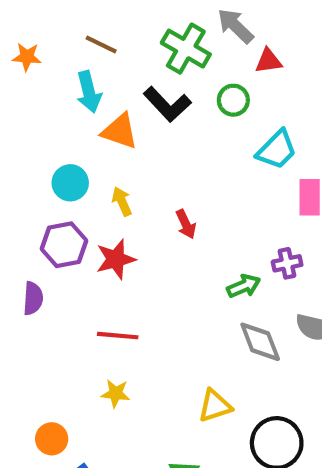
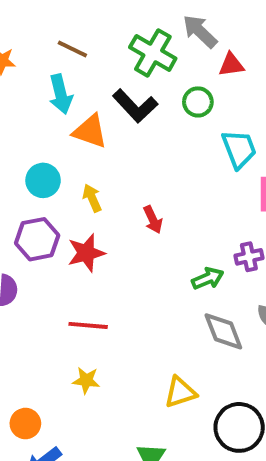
cyan trapezoid: (277, 150) -> (239, 149), turned -66

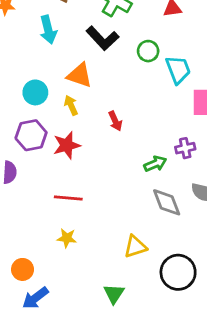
green circle: (198, 102) -> (148, 51), moved
orange triangle: (90, 131) -> (80, 75), moved

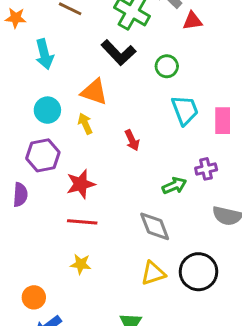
cyan arrow: (48, 30) -> (44, 54), moved
cyan trapezoid: (178, 70) -> (185, 110), moved
red star: (67, 145) -> (81, 184), moved
gray diamond: (167, 202) -> (155, 226), moved
black circle: (178, 272) -> (198, 272), moved

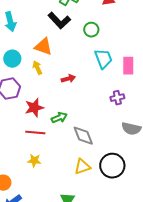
red arrow: (132, 140) -> (68, 79), turned -80
green arrow: (174, 186) -> (59, 118), moved

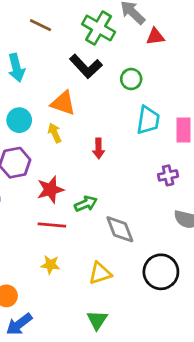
cyan trapezoid: (103, 59) -> (148, 120), turned 30
red arrow: (68, 79) -> (99, 148), turned 104
yellow triangle: (82, 167) -> (100, 273), moved

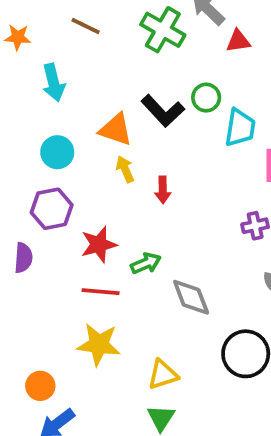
black L-shape: (86, 66) -> (163, 111), moved
cyan trapezoid: (148, 120) -> (240, 128), moved
yellow arrow: (55, 133) -> (125, 169), moved
yellow star: (50, 265) -> (99, 344), size x1.6
yellow triangle: (100, 273) -> (163, 375), moved

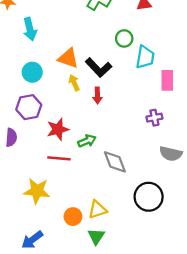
black L-shape: (163, 111) -> (99, 68), moved
yellow star: (99, 344) -> (37, 191), moved
orange circle: (40, 386) -> (73, 217), moved

